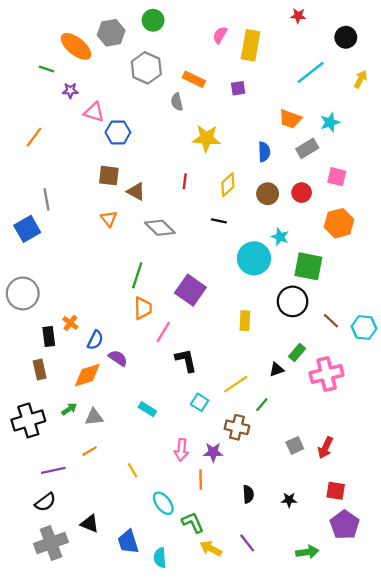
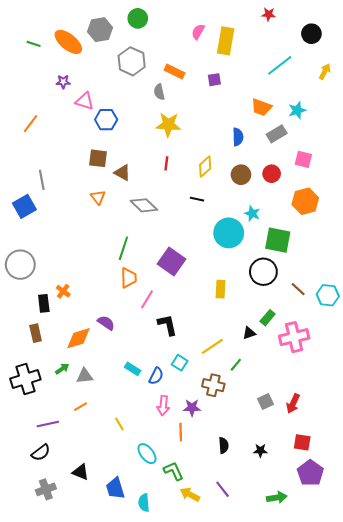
green line: (46, 69) -> (34, 44), moved
yellow star: (206, 138) -> (168, 125), moved
blue semicircle: (95, 340) -> (156, 376), moved
gray cross: (51, 543) -> (46, 489), size x0.7

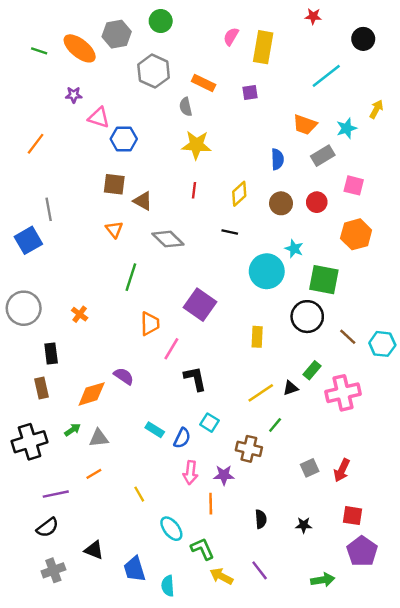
yellow arrow: (325, 72) -> (376, 109), moved
green line: (123, 248) -> (131, 277), moved
orange cross: (63, 291) -> (80, 314), moved
yellow line: (212, 346) -> (261, 393), moved

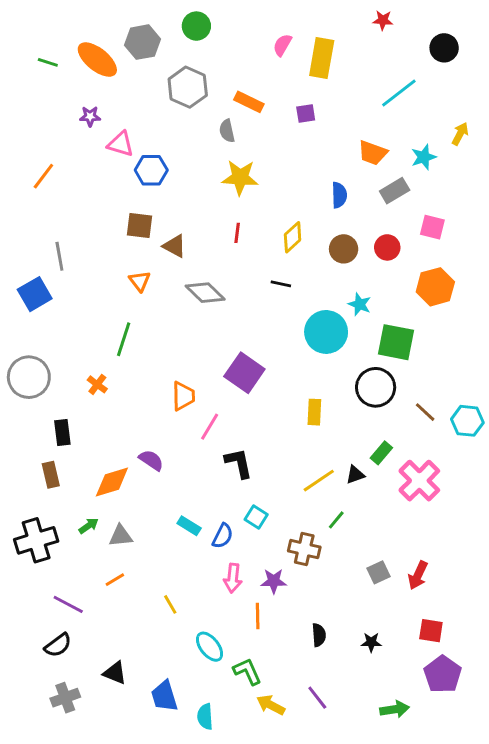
green line: (131, 277) -> (124, 339), moved
pink cross: (343, 393) -> (419, 481), turned -32
purple line: (56, 494) -> (68, 604), turned 40

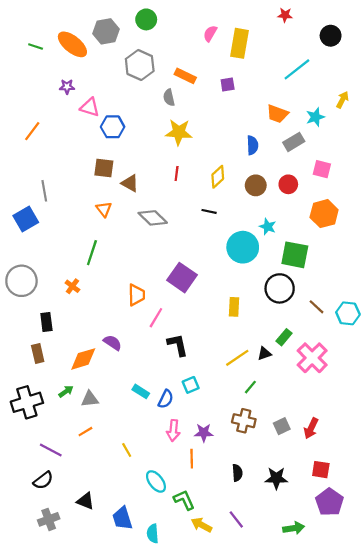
cyan square: (256, 517) -> (191, 385), turned 35
brown cross: (304, 549) -> (244, 421), moved
black star: (371, 642) -> (276, 478), size x1.5

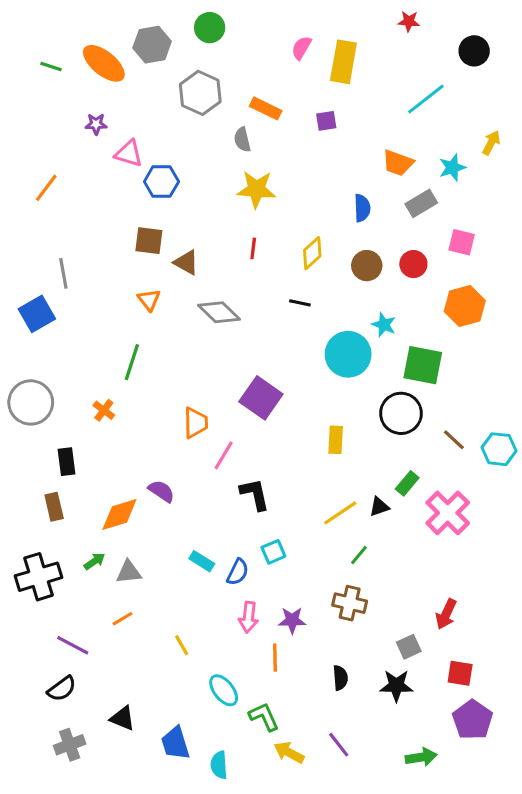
gray square: (282, 426) -> (409, 647), moved

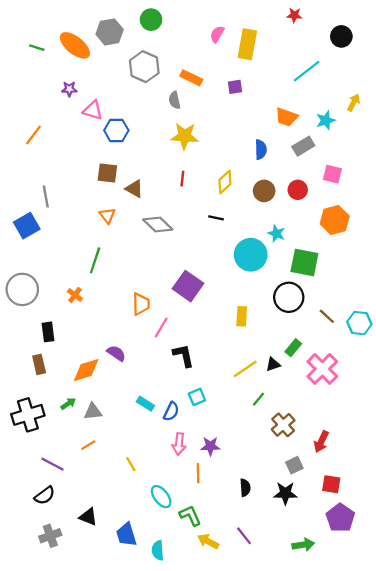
brown cross: (350, 603) -> (283, 425), moved, turned 35

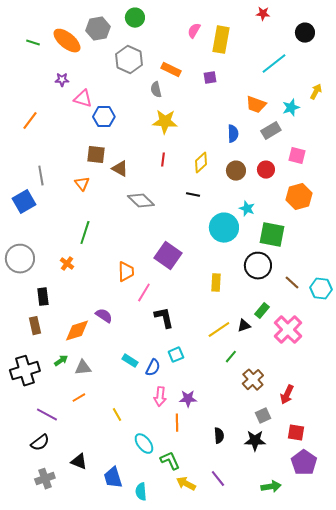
orange triangle: (107, 216) -> (82, 184), moved

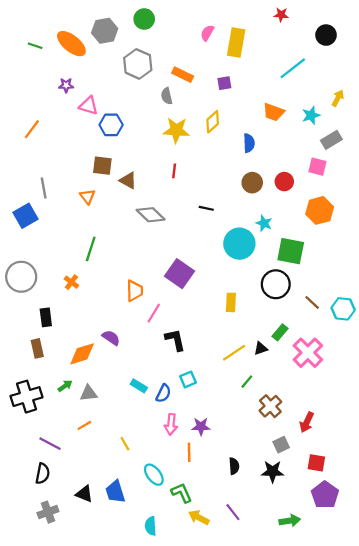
gray rectangle: (271, 131) -> (331, 140), moved
yellow diamond: (201, 163) -> (213, 122), moved
black semicircle: (40, 443) -> (43, 474), turned -42
blue trapezoid: (113, 478) -> (115, 492), moved

